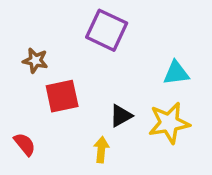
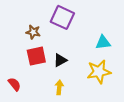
brown star: (35, 60) -> (33, 32), moved
black triangle: (121, 116) -> (60, 60), moved

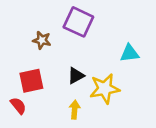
red square: (36, 56) -> (31, 81), moved
yellow star: (99, 72) -> (105, 89), moved

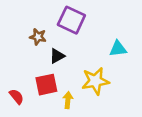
black triangle: (76, 76) -> (57, 56), moved
red square: (31, 81) -> (46, 85), moved

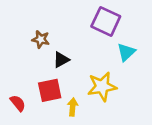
purple square: (71, 20) -> (106, 21), moved
cyan triangle: (118, 49) -> (126, 52), turned -36

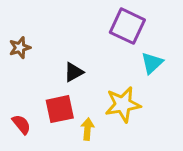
brown star: (41, 39) -> (20, 48), moved, turned -30

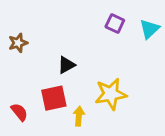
purple square: (127, 26) -> (115, 24), size x0.6
cyan triangle: (152, 63) -> (149, 29), moved

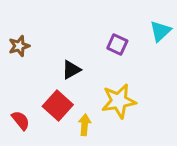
purple square: (115, 24) -> (117, 45), moved
red square: (54, 98) -> (58, 105), turned -36

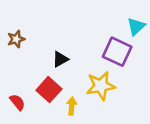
purple square: (117, 45) -> (117, 52), moved, size x1.6

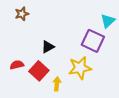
brown star: (16, 39) -> (22, 14), moved
red semicircle: (17, 102) -> (17, 65), moved, turned -64

